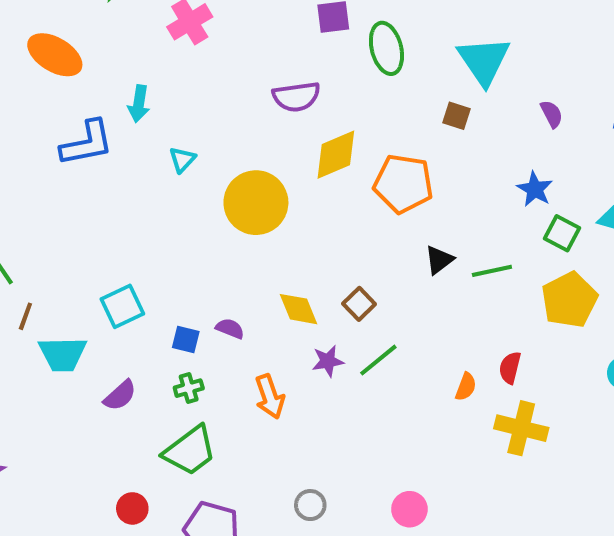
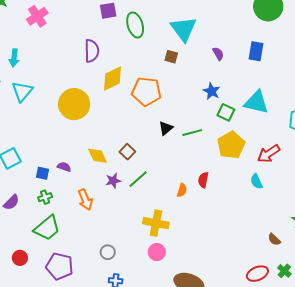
purple semicircle: (296, 97) -> (92, 51), turned -80
cyan triangle: (182, 160) -> (22, 91), moved, size x1.6
yellow cross: (521, 428) -> (156, 223), moved

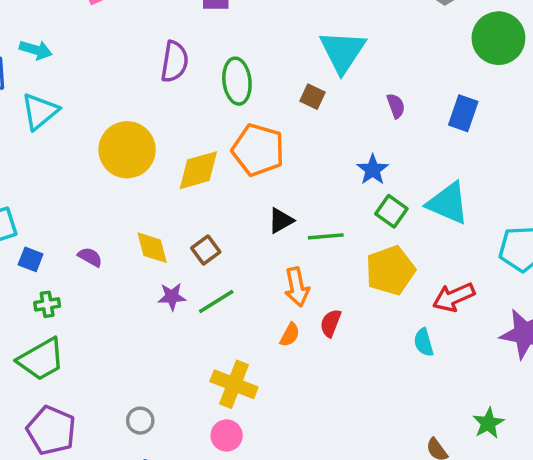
green ellipse: (135, 25) -> (237, 81), moved
cyan arrow: (14, 58) -> (36, 50), turned -90
yellow diamond: (113, 79) -> (198, 170), moved
blue square: (42, 173) -> (31, 259), moved
orange arrow: (85, 200) -> (297, 287), moved

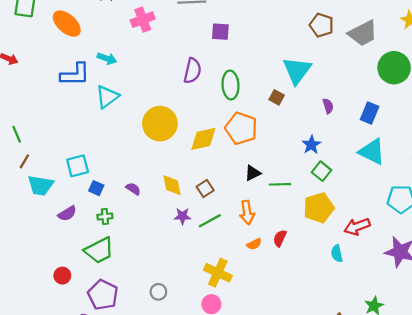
cyan triangle: (448, 203) -> (372, 152), moved
orange arrow: (297, 287) -> (247, 212), moved
orange semicircle: (290, 335) -> (254, 244), turned 32

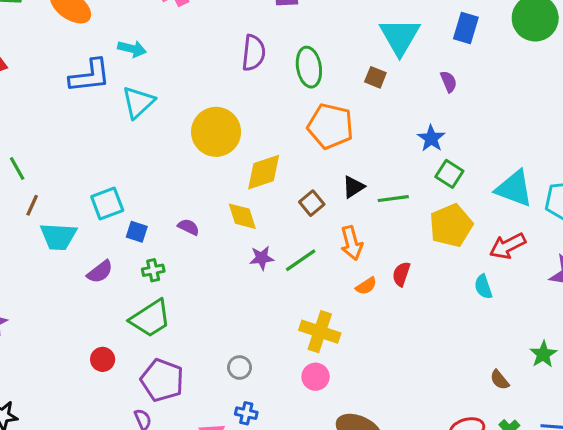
blue rectangle: (370, 113) -> (466, 28), moved
yellow diamond: (203, 139) -> (264, 172), moved
cyan triangle: (372, 152) -> (514, 189), moved
brown square: (205, 189) -> (312, 203), moved

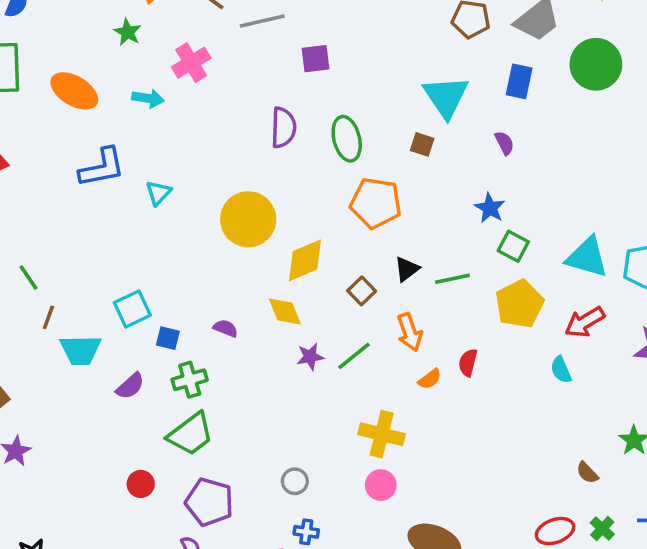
cyan arrow: (132, 49) -> (148, 98), moved
cyan triangle: (138, 102) -> (158, 193), size x0.7
green cross: (153, 270) -> (190, 380), size x1.4

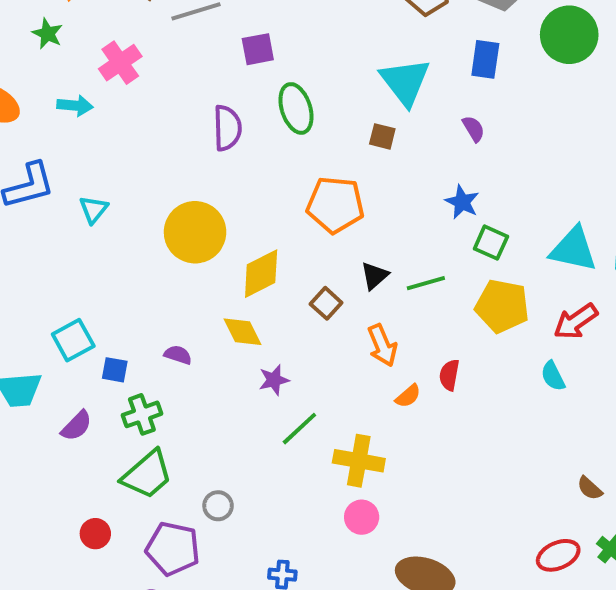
green ellipse: (347, 139) -> (296, 108), moved
yellow pentagon: (520, 304) -> (502, 306), turned -30
green line: (354, 356) -> (299, 429), moved
gray circle: (295, 481) -> (218, 506), moved

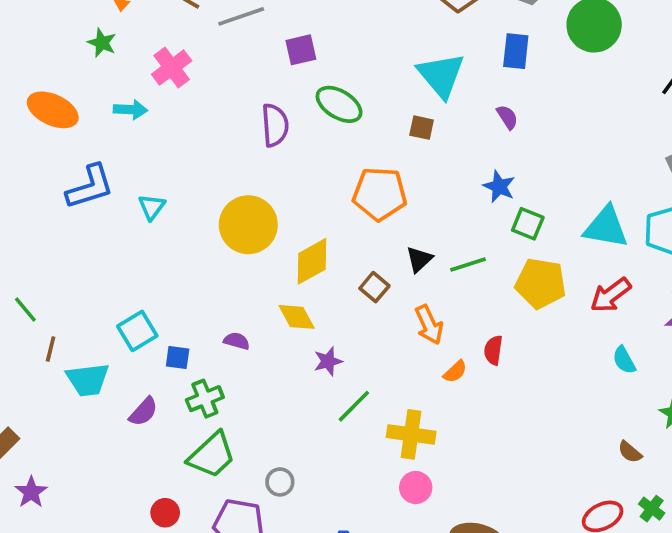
green ellipse: (296, 108) -> (339, 104), turned -39
cyan semicircle: (553, 376) -> (624, 360), moved

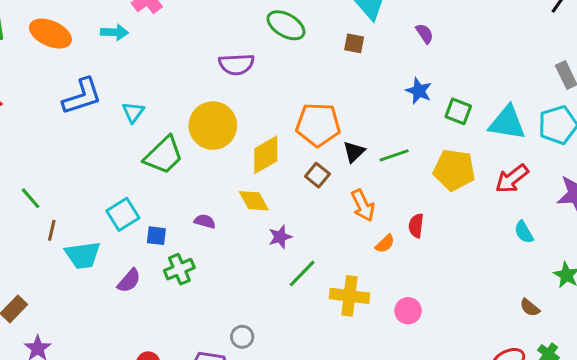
purple semicircle: (275, 125) -> (236, 64), moved, turned 92
orange pentagon: (380, 194) -> (318, 125), moved
green square: (528, 224) -> (458, 111), moved
green trapezoid: (212, 455) -> (164, 155), moved
pink circle: (416, 488) -> (408, 311), moved

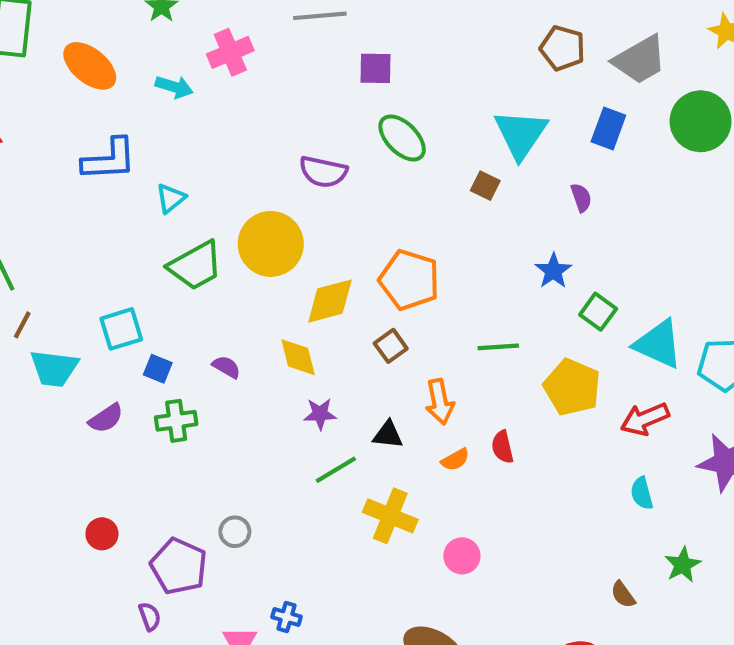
black triangle: (354, 152) -> (388, 435), moved, turned 35
red semicircle: (416, 226) -> (502, 447), turned -35

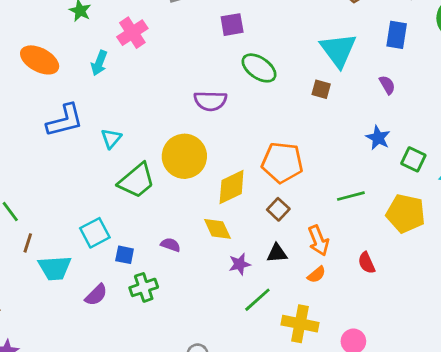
cyan arrow: (174, 87) -> (99, 63), turned 105
black triangle: (388, 435) -> (277, 253), moved
orange semicircle: (455, 460) -> (317, 275), moved

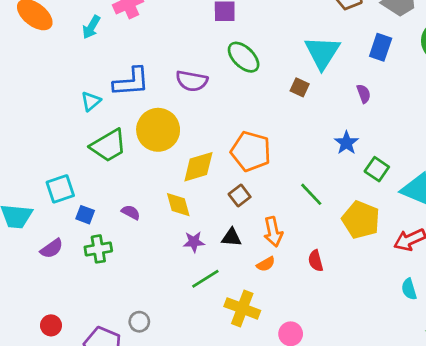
blue L-shape: (65, 120) -> (131, 82), moved
green line: (351, 196) -> (311, 194), turned 52

